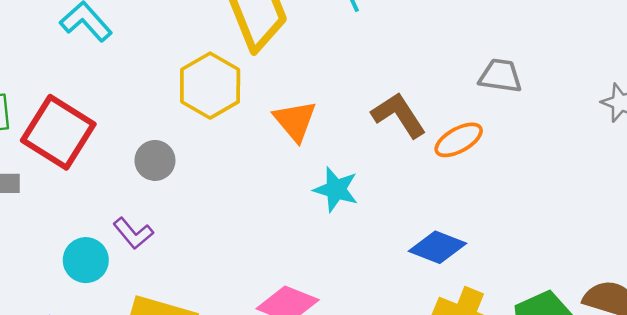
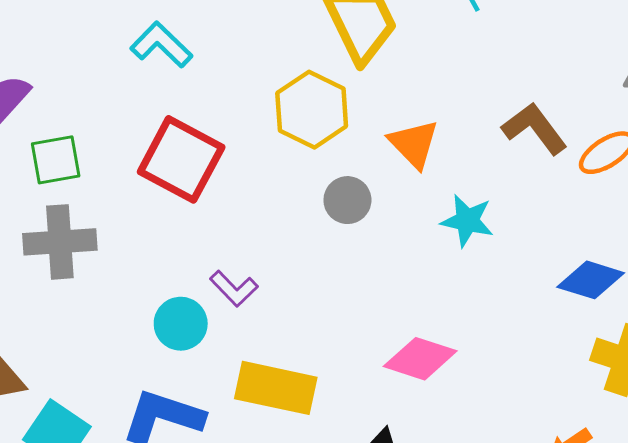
red square: (58, 132) -> (181, 159), moved
gray circle: (155, 160) -> (347, 200), moved

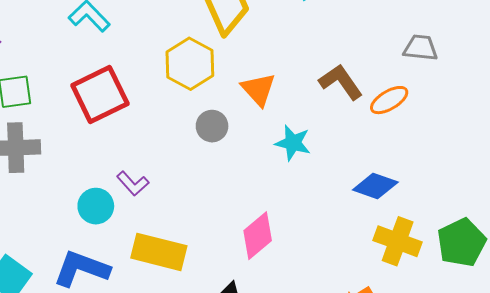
red square: (181, 159) -> (100, 94), turned 34
pink diamond: (420, 359) -> (258, 236), turned -60

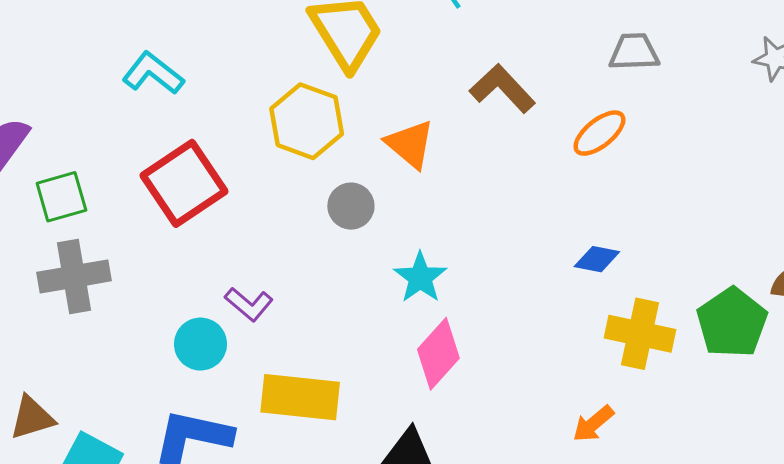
brown L-shape: (341, 82) -> (502, 89), moved
cyan star: (293, 143) -> (420, 278), moved, turned 30
blue diamond: (375, 186) -> (597, 259), size x0.7

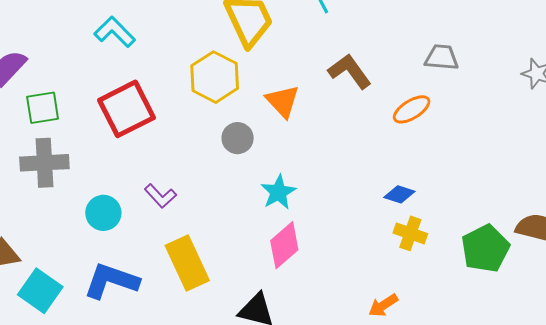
yellow cross: (640, 334) -> (410, 233), moved, size x0.7
cyan circle: (201, 344) -> (103, 213), moved
yellow rectangle: (300, 397) -> (187, 263), turned 52

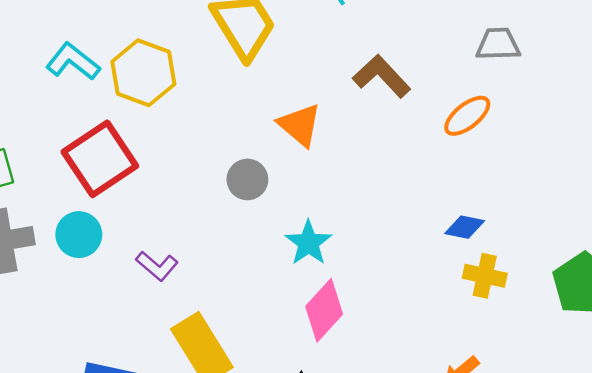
yellow hexagon: (215, 77) -> (143, 73), moved
cyan circle: (103, 213) -> (79, 235), moved

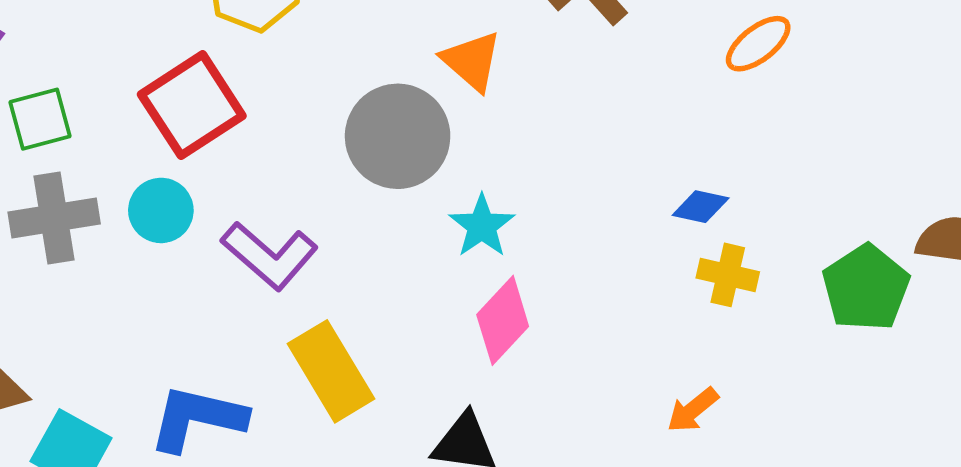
orange ellipse: (467, 116) -> (758, 44), moved
gray circle: (247, 179) -> (398, 136), size x1.8
purple L-shape: (157, 266) -> (270, 256), size x1.6

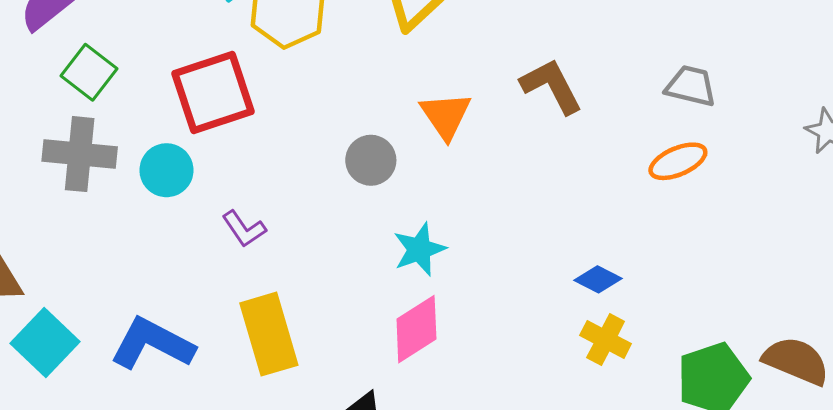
green square: (40, 119) -> (89, 72), turned 38
gray circle: (398, 136) -> (371, 160), size x0.6
purple L-shape: (270, 256) -> (244, 229), size x0.6

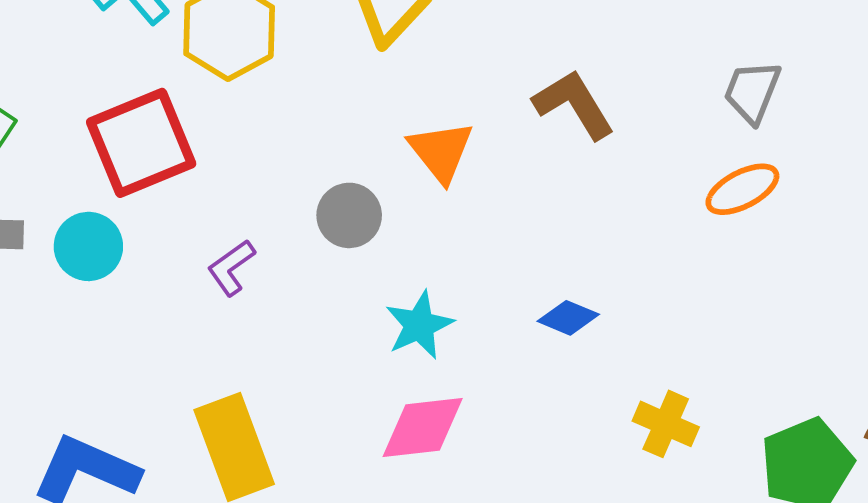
gray trapezoid: (691, 86) -> (752, 92), turned -78
purple L-shape: (244, 229) -> (231, 268), moved, turned 93
blue diamond: (598, 279) -> (568, 318), moved
pink diamond: (416, 329) -> (423, 428), turned 30

